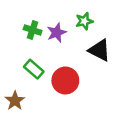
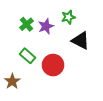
green cross: (33, 30) -> (27, 24), turned 32

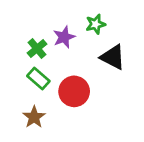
green cross: (27, 24) -> (37, 49), moved
brown star: (12, 81) -> (34, 117), moved

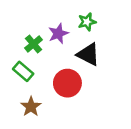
black triangle: (113, 57) -> (88, 54), moved
green rectangle: (38, 79) -> (23, 71), moved

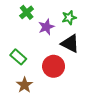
green cross: (34, 44) -> (27, 12), moved

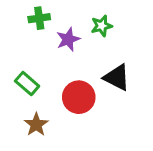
green cross: (27, 12) -> (39, 18), turned 32
black triangle: (70, 43) -> (117, 77), moved

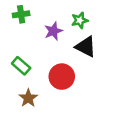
green cross: (39, 18) -> (21, 14), moved
black triangle: (117, 77) -> (86, 47), moved

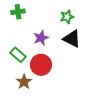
purple star: (53, 31) -> (41, 38), moved
red circle: (62, 77) -> (41, 65), moved

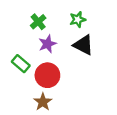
green cross: (18, 12) -> (38, 22), moved, turned -32
brown star: (24, 82) -> (43, 102), moved

